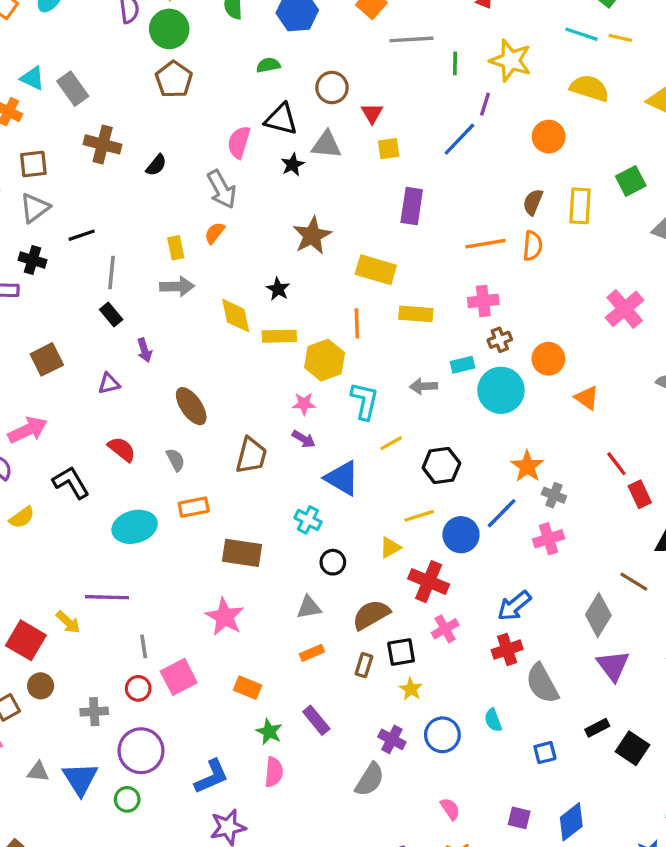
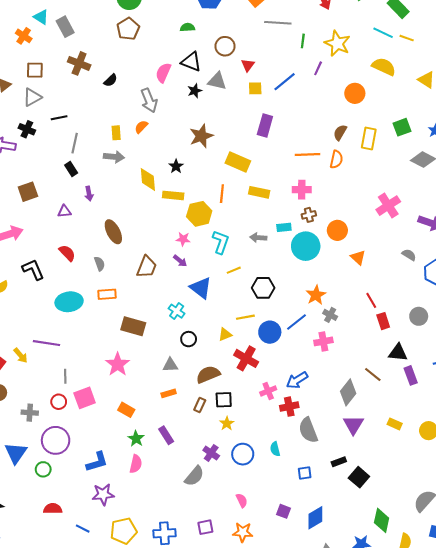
blue line: (459, 139) -> (285, 82), moved
pink cross: (445, 629) -> (268, 391), moved

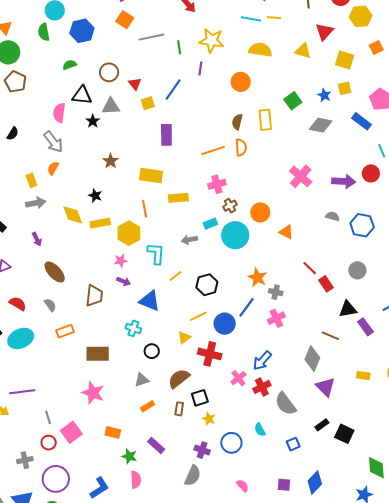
brown star: (201, 136) -> (111, 161), size x0.7
purple arrow: (89, 194) -> (37, 239), moved
cyan ellipse: (69, 302) -> (21, 338), moved

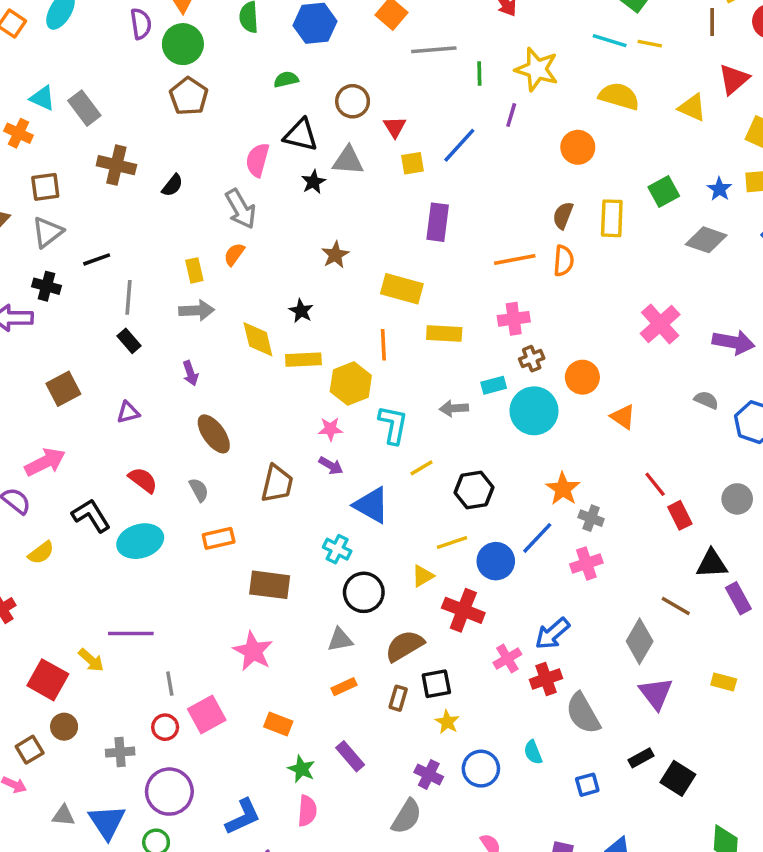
black circle: (152, 351) -> (364, 592), size x1.5

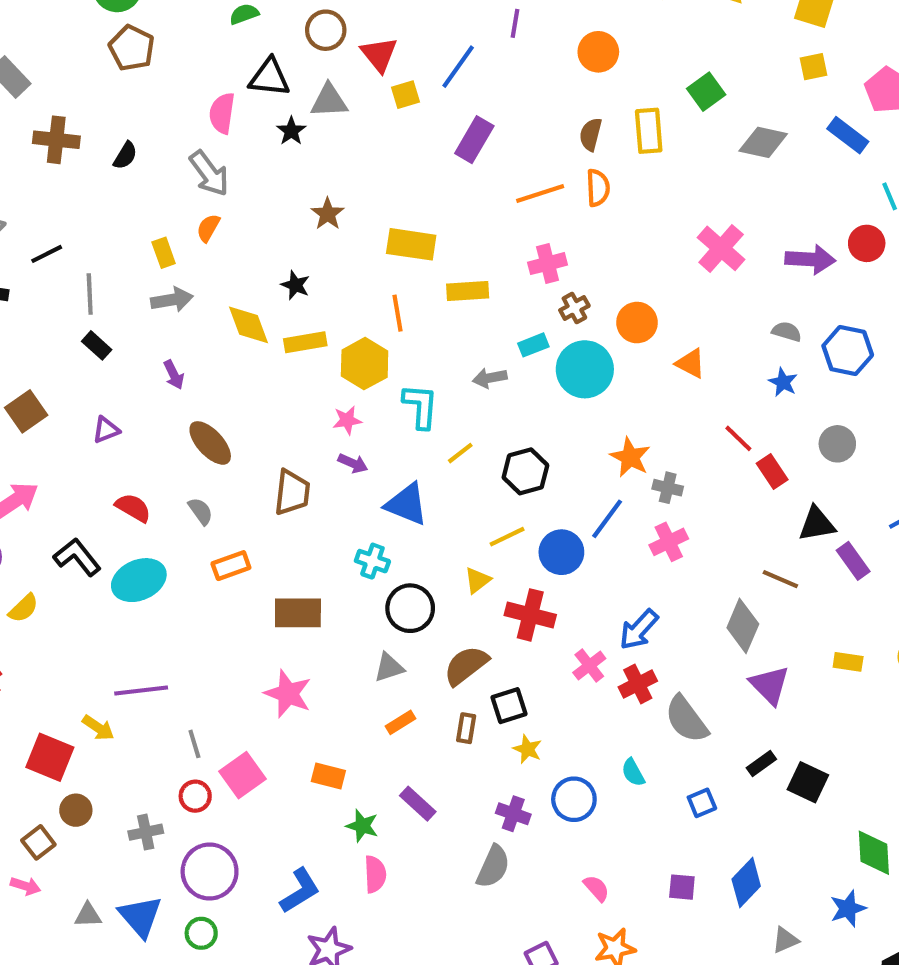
red triangle: (395, 127) -> (379, 54), size x1.4
blue star: (719, 189) -> (783, 382), moved
purple rectangle: (438, 222) -> (474, 140), moved, turned 30

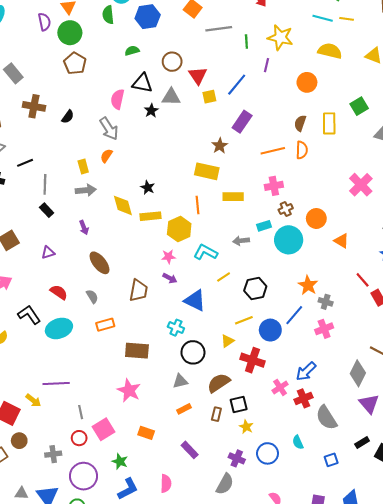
brown star: (328, 214) -> (220, 146), moved
cyan L-shape: (420, 406) -> (205, 252), turned -70
green star: (362, 826) -> (120, 461), moved

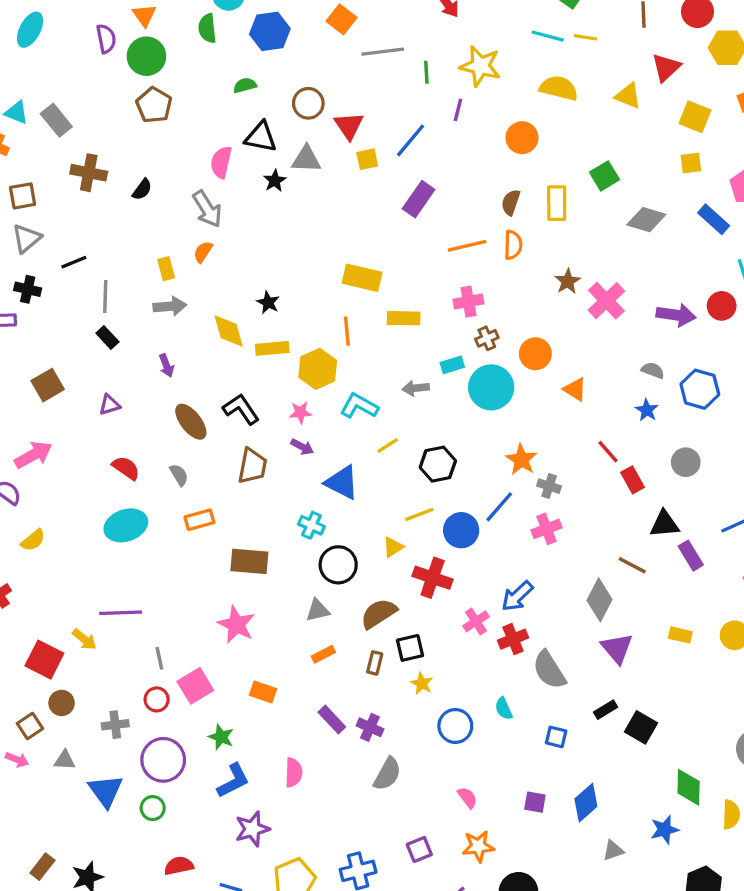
brown star: (220, 146) -> (568, 281), moved
black L-shape: (29, 315) -> (241, 409), moved
purple cross: (237, 458) -> (370, 727), moved
blue square: (331, 460) -> (556, 737), turned 32
gray triangle: (21, 493) -> (65, 760), moved

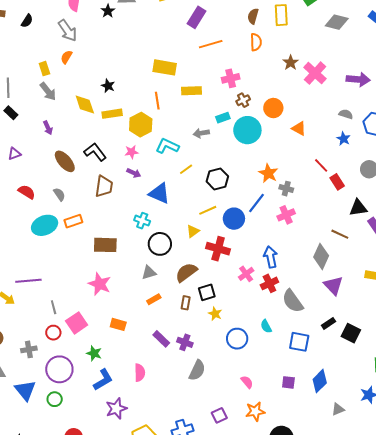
orange line: (467, 246) -> (211, 44), moved
gray arrow: (170, 306) -> (48, 91), turned 60
cyan ellipse: (126, 525) -> (45, 225), moved
blue arrow: (517, 596) -> (271, 257), turned 125
blue square: (556, 737) -> (299, 342), size x1.5

